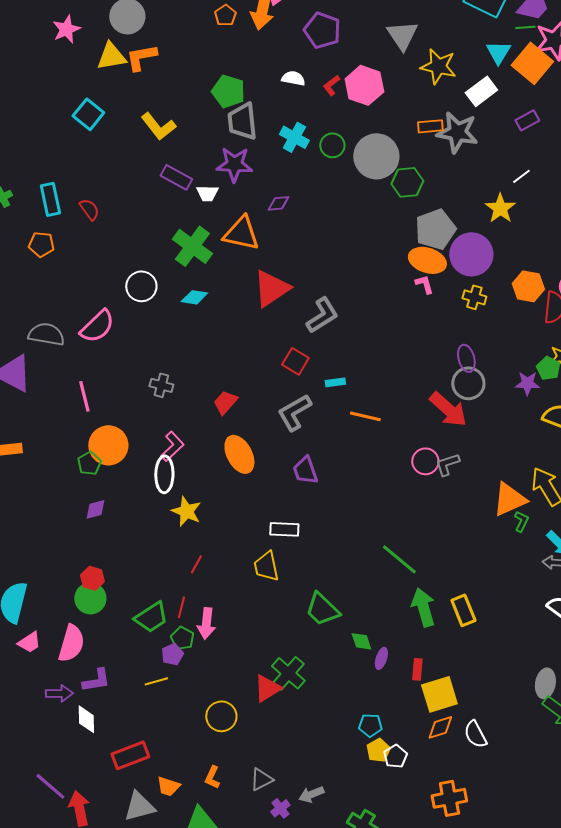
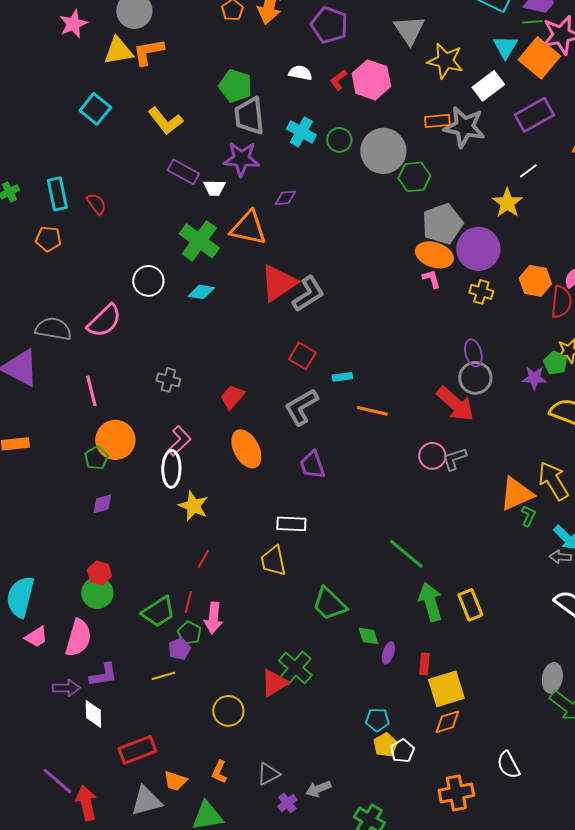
purple rectangle: (527, 120) -> (534, 115), size x1.6
gray L-shape: (322, 315) -> (308, 294), moved
white semicircle: (475, 734) -> (508, 765), moved

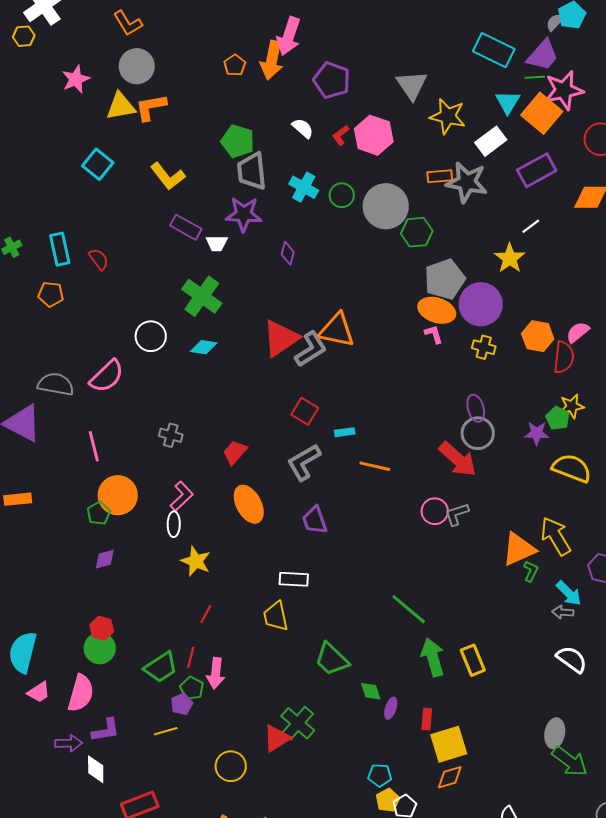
white semicircle: (300, 73) -> (303, 128), turned 30
purple diamond: (285, 198) -> (288, 253), turned -70
orange triangle: (248, 228) -> (337, 330), moved
white ellipse: (171, 469) -> (174, 524), size x0.7

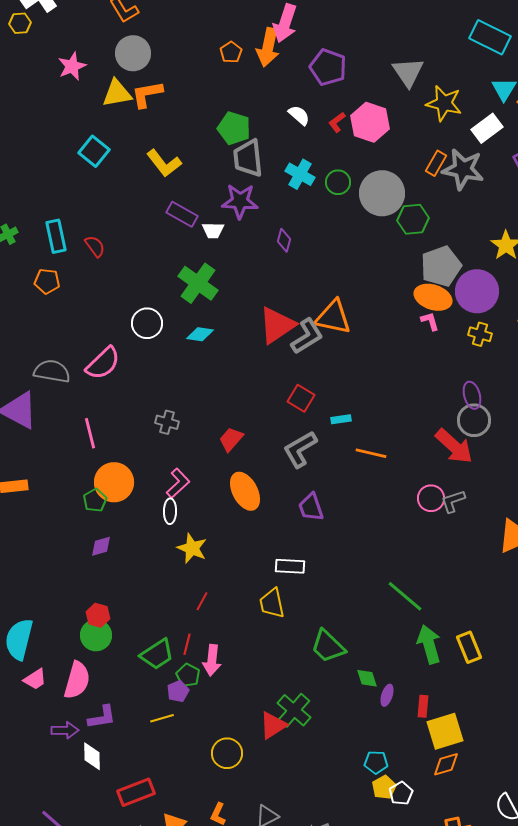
orange rectangle: (440, 176) -> (436, 163), turned -55

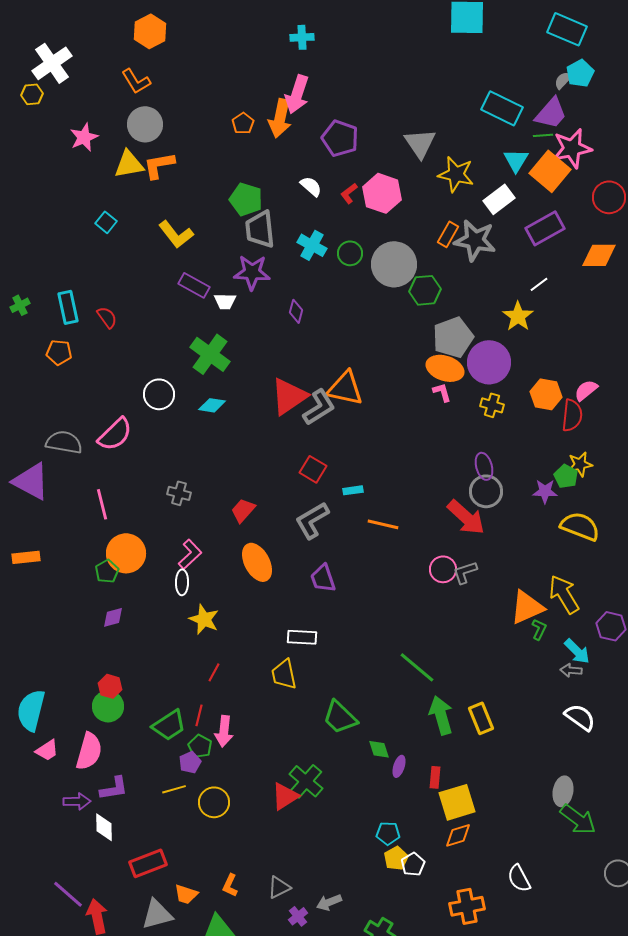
cyan square: (94, 151) -> (106, 222), size x0.7
yellow circle: (227, 753) -> (214, 802), moved

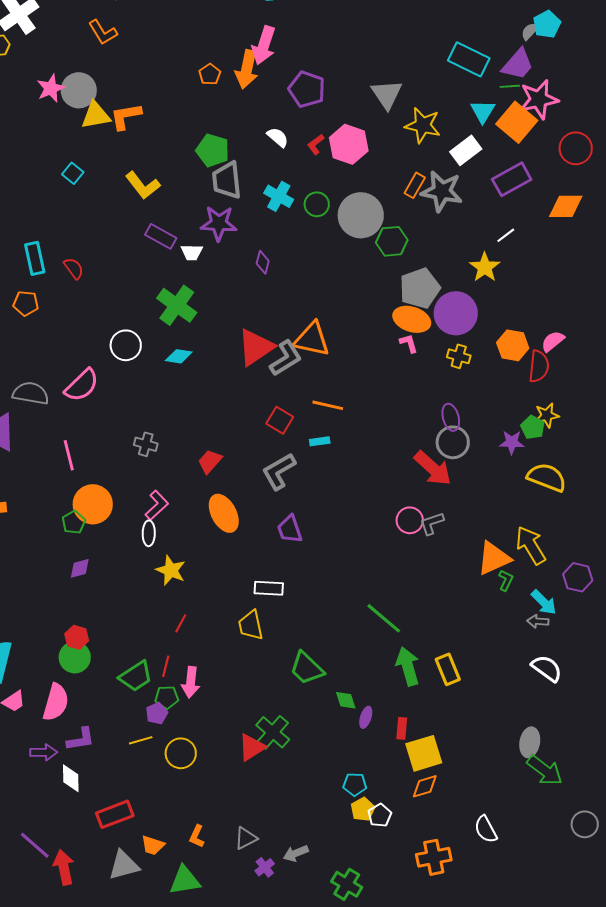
gray circle: (145, 124) -> (79, 90), moved
orange line: (383, 524) -> (328, 405), moved
green pentagon: (200, 746) -> (167, 697), turned -30

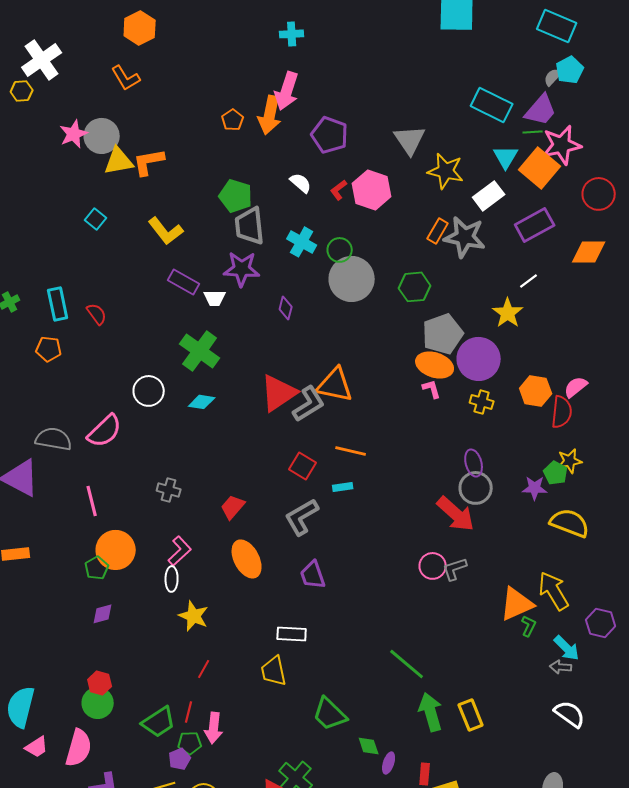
gray circle: (361, 215) -> (352, 279), moved

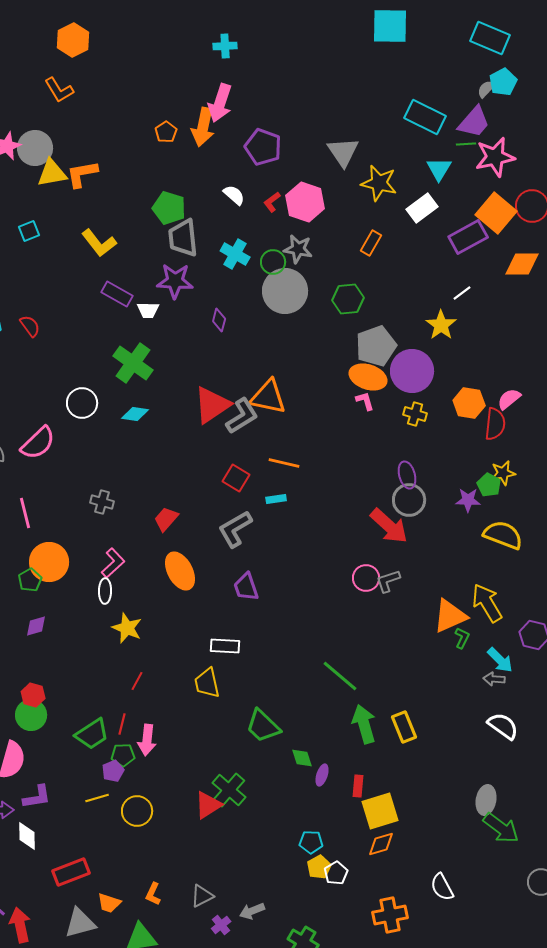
orange square: (540, 168) -> (496, 213), moved
cyan square: (96, 219) -> (29, 231), turned 30
gray star: (465, 237) -> (298, 249), moved, size x0.7

